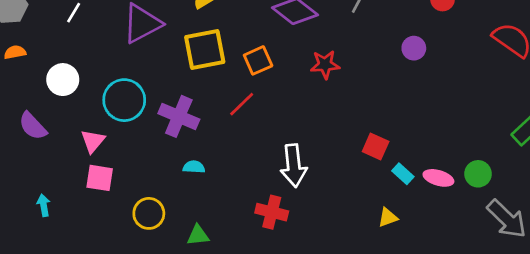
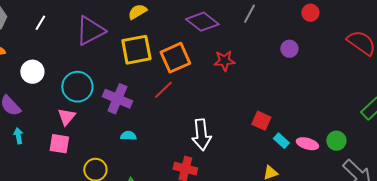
orange square: (258, 60) -> (175, 58), size x1.4
pink triangle: (93, 141) -> (66, 117), moved
cyan arrow: (44, 205) -> (18, 136), moved

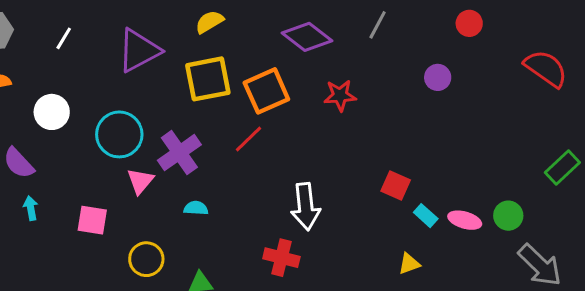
purple cross: (117, 99) -> (179, 153), turned 32
pink triangle: (66, 117) -> (140, 181), moved

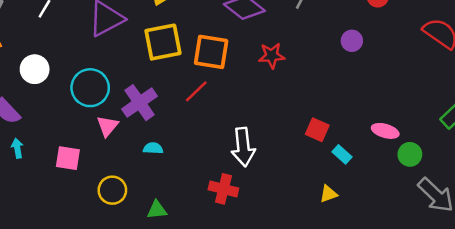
orange square: (266, 91) -> (211, 52), turned 33
pink ellipse: (465, 220) -> (385, 131), moved

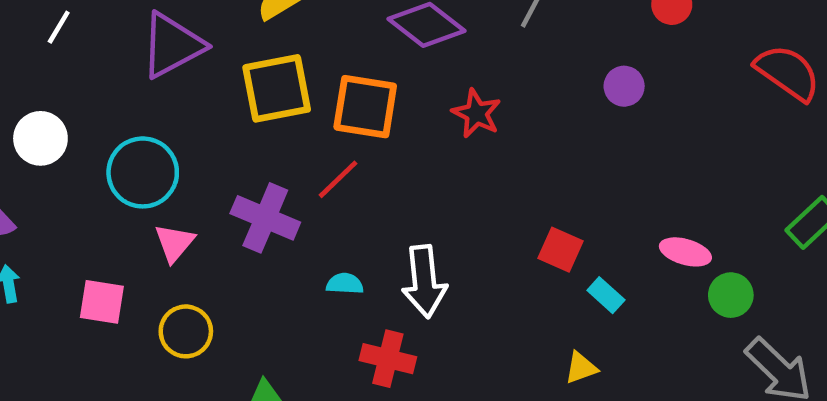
red star: (272, 56) -> (476, 113), turned 30
purple cross: (140, 103) -> (265, 218), moved, turned -32
cyan semicircle: (153, 148) -> (345, 284), moved
yellow circle: (112, 190) -> (186, 331), moved

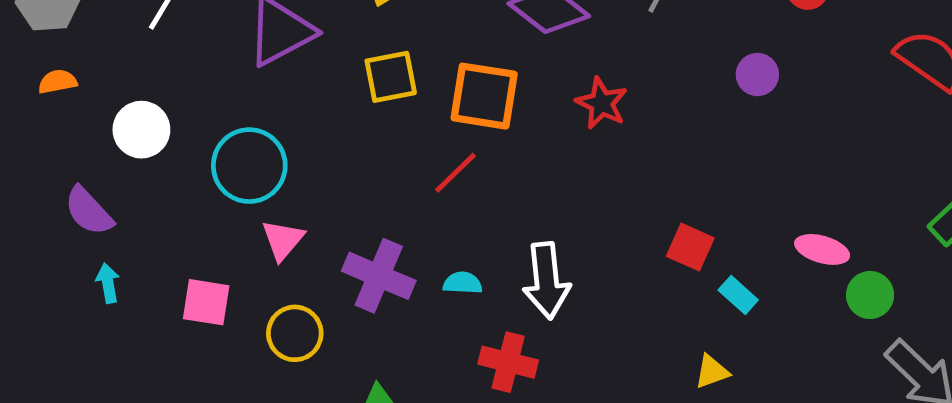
yellow square: (277, 88) -> (391, 77), size x0.7
purple cross: (265, 218) -> (379, 276), moved

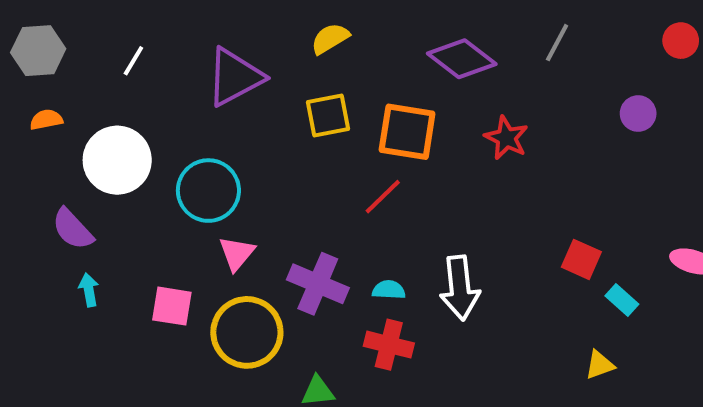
white circle: (141, 130) -> (117, 160), size x1.4
yellow circle: (295, 333) -> (247, 332), size x1.5
red cross: (508, 362) -> (389, 345), moved

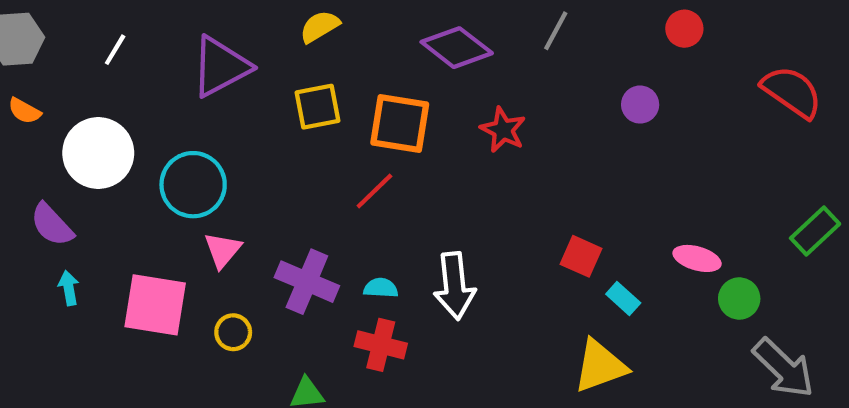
orange semicircle: (46, 120) -> (24, 111), turned -140
pink square: (172, 306) -> (155, 305), size x1.5
yellow circle: (247, 332) -> (233, 332), size x0.5
yellow triangle: (600, 365) -> (600, 366), size x1.8

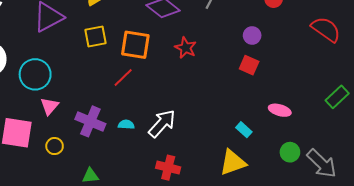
red square: (581, 256) -> (249, 65), moved
white arrow: (455, 286) -> (162, 124), turned -132
green circle: (739, 299) -> (290, 152), moved
red cross: (381, 345) -> (168, 168), moved

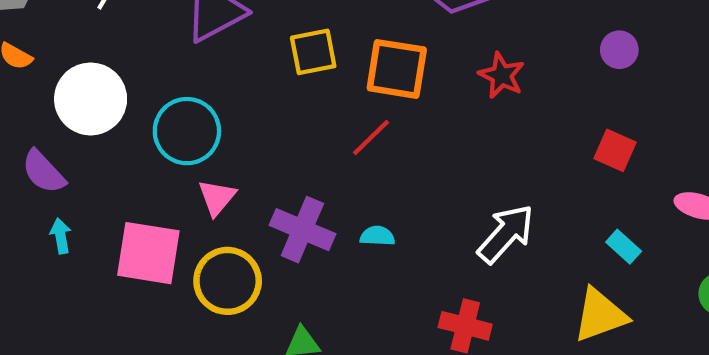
purple circle: (252, 35) -> (619, 50), moved
red square: (249, 65) -> (615, 150), moved
white arrow: (162, 124) -> (506, 234), moved
yellow circle: (55, 146) -> (228, 281), size x1.8

